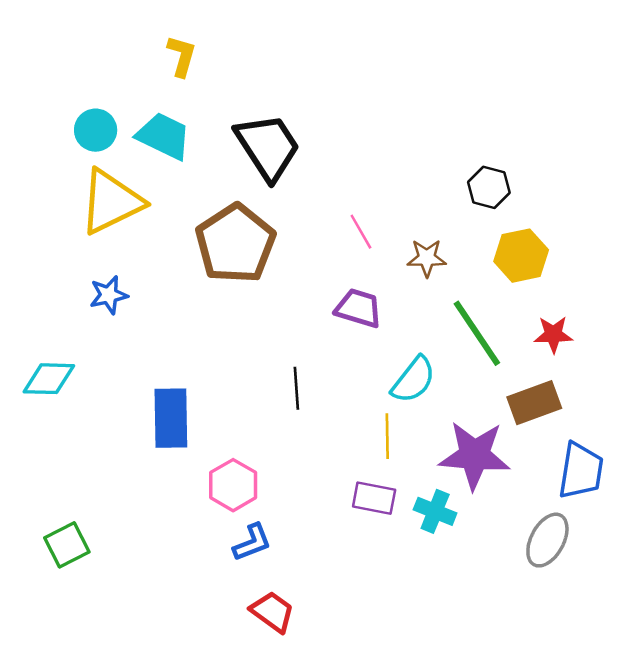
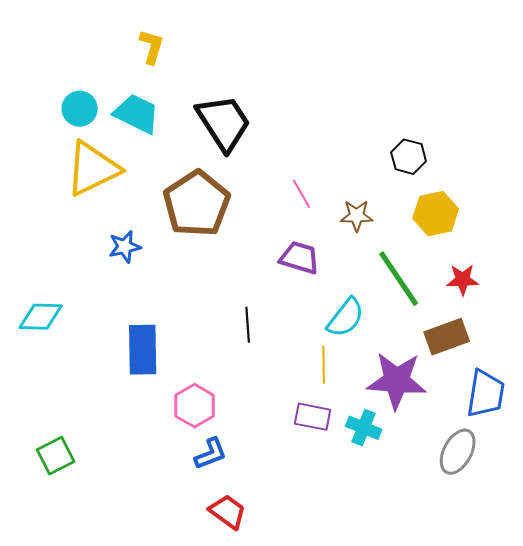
blue star: (109, 295) -> (125, 247), moved

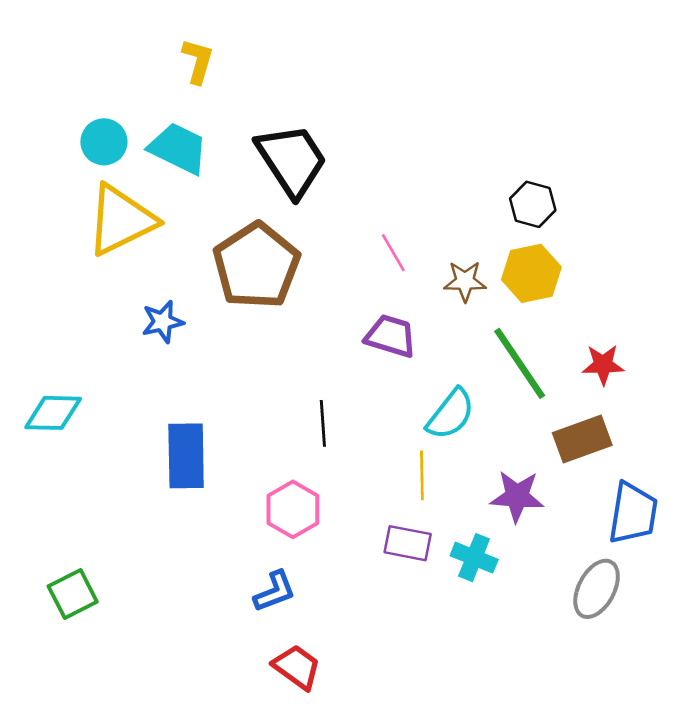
yellow hexagon: (436, 214) -> (531, 273), moved
purple star: (397, 381) -> (517, 496), size x0.7
pink hexagon: (195, 406) -> (293, 509), moved

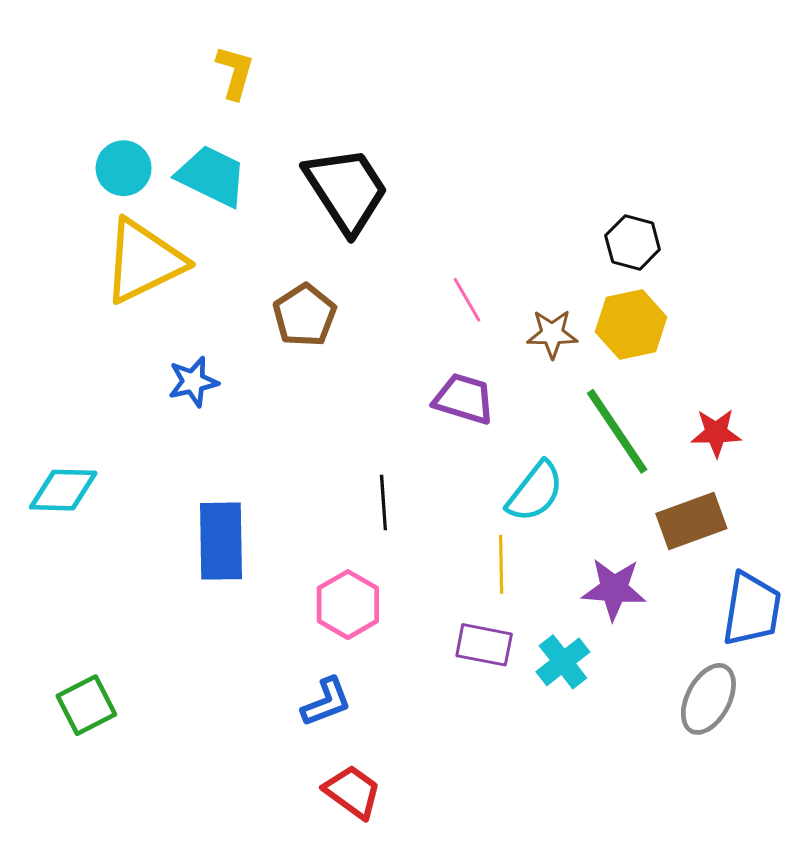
brown pentagon: (256, 266) -> (305, 315), size x0.6
cyan cross: (474, 558) -> (563, 662), turned 30

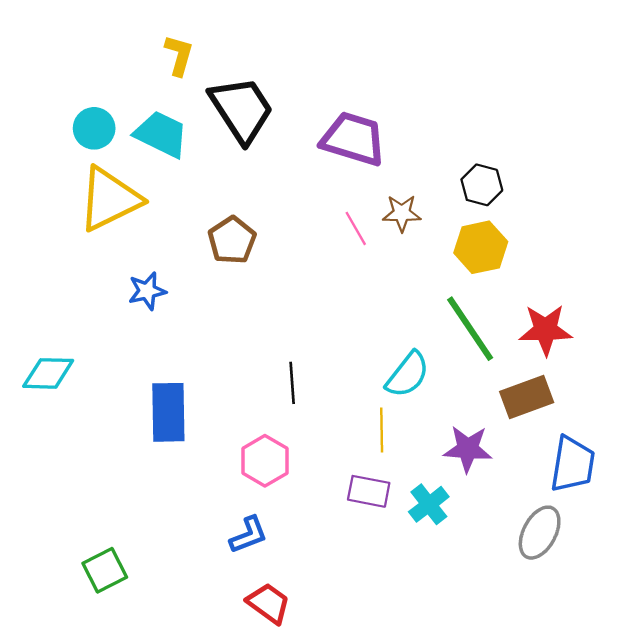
black trapezoid: (346, 190) -> (241, 109), moved
brown star: (552, 334) -> (402, 213), moved
purple trapezoid: (464, 399) -> (353, 139), moved, size x1.4
red star: (716, 433) -> (546, 330), size x1.4
green square: (86, 705) -> (105, 570), moved

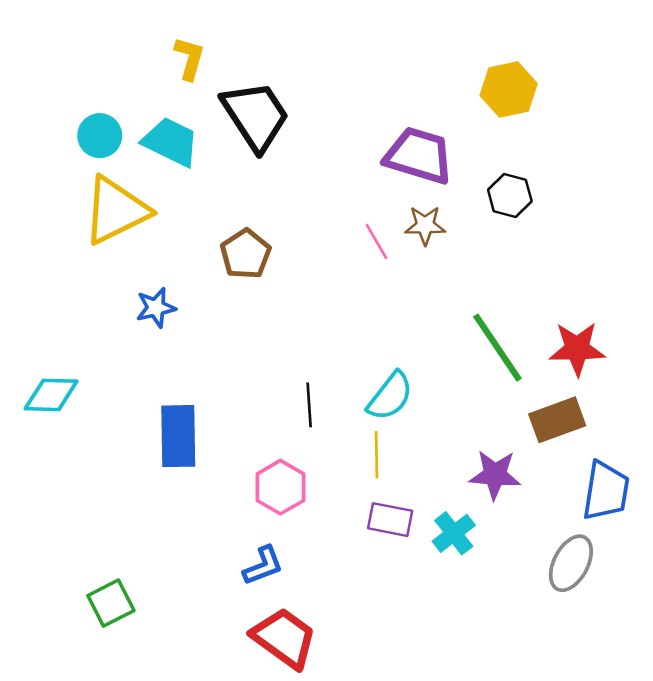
purple trapezoid: (353, 139) -> (419, 156), moved
yellow hexagon: (481, 247) -> (509, 90), moved
cyan semicircle: (408, 375) -> (390, 396), moved
yellow line: (382, 430) -> (376, 455), moved
red trapezoid: (269, 603) -> (284, 638), size x1.4

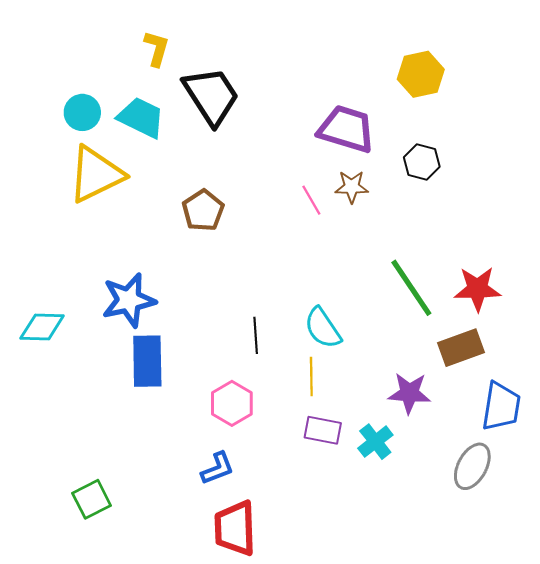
blue star: (156, 308) -> (129, 300), moved, size x1.6
cyan semicircle: (390, 396) -> (323, 328), turned 108
red trapezoid: (284, 638) -> (235, 528), turned -128

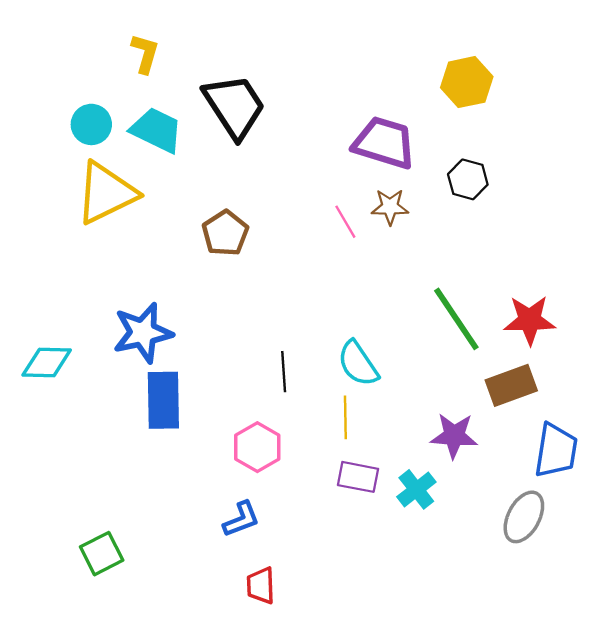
yellow L-shape: (157, 48) -> (145, 53), moved
red trapezoid: (235, 528) -> (261, 586), size x0.6

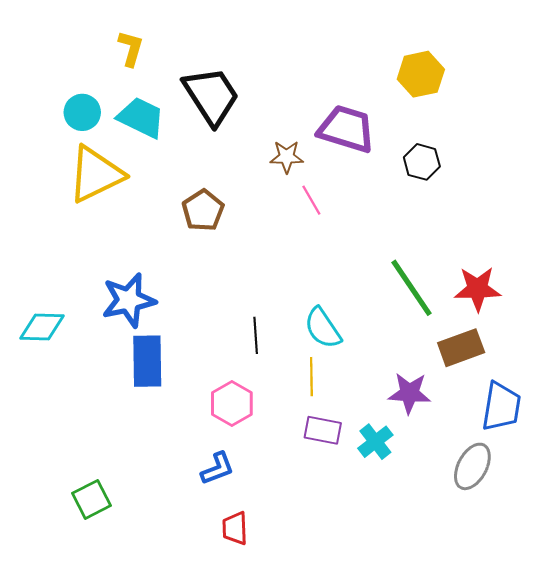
brown star: (390, 207) -> (287, 157), moved

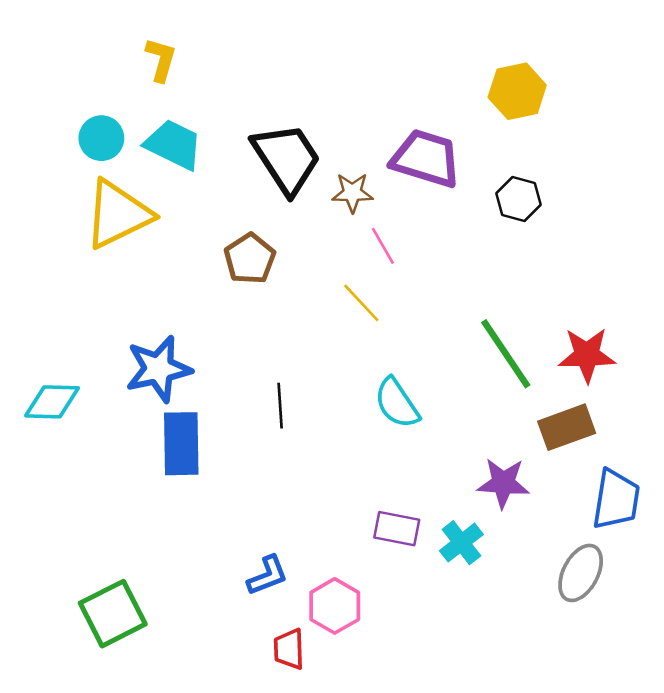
black trapezoid: (211, 96) -> (286, 158), moved
black line: (256, 335) -> (280, 406), moved
yellow line: (311, 377) -> (361, 303), moved, turned -42
pink hexagon: (232, 403) -> (335, 606), moved
green square: (92, 499) -> (113, 614), size x1.4

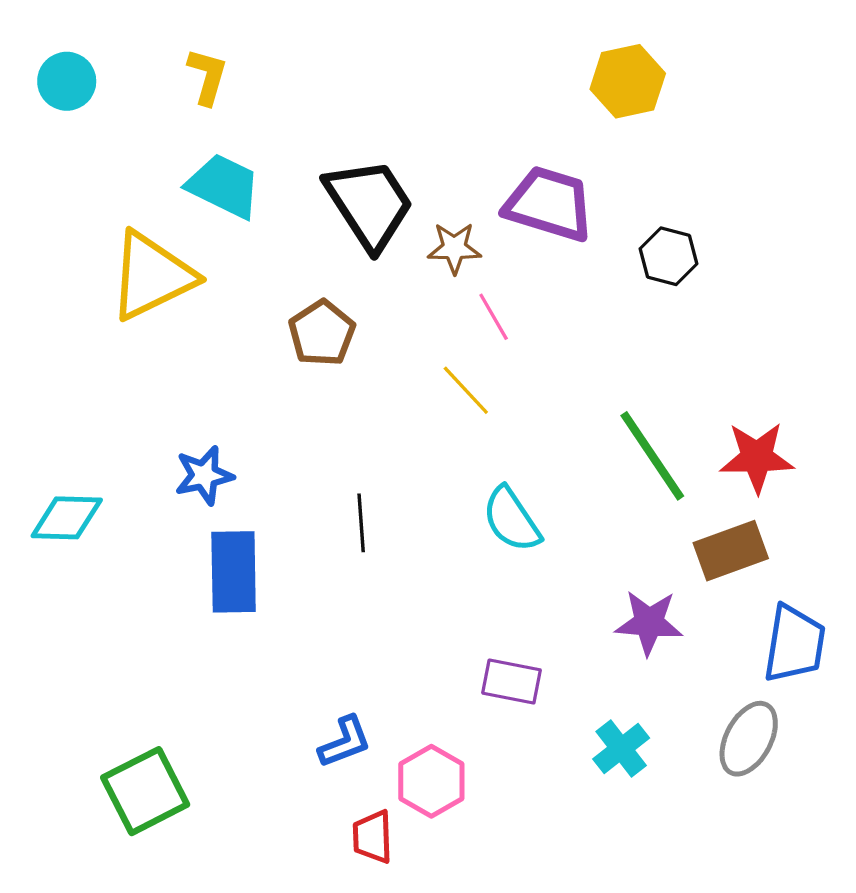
yellow hexagon: (517, 91) -> (628, 81), moved
cyan circle: (101, 138) -> (67, 81), moved
blue star: (158, 369) -> (204, 475), size x0.7
cyan cross: (461, 543) -> (621, 748), moved

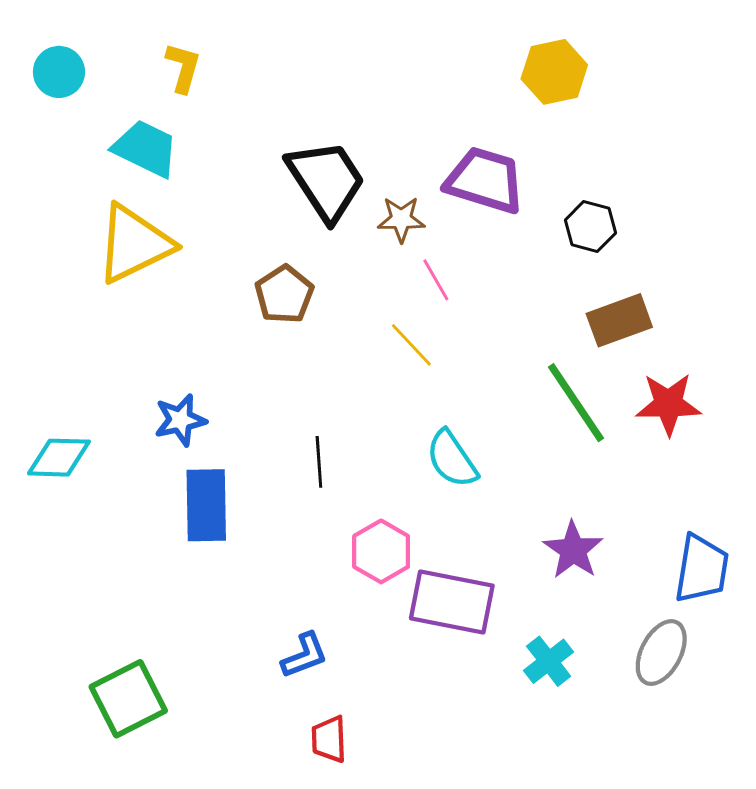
cyan trapezoid: (224, 186) -> (146, 148), moved
brown rectangle: (731, 551) -> (619, 320), moved
purple star: (649, 623) -> (573, 550), turned 30
purple rectangle: (512, 681) -> (452, 602), size x1.6
pink hexagon: (431, 781) -> (381, 551), moved

